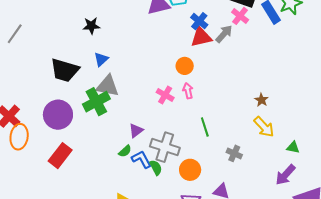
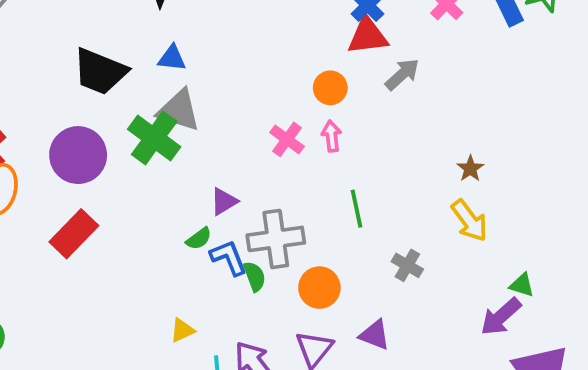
gray arrow: (224, 34) -> (402, 74), moved
blue triangle: (101, 59) -> (172, 58), turned 42
green cross: (96, 102) -> (154, 138), turned -32
gray cross: (165, 147) -> (276, 239), turned -32
green triangle: (293, 147) -> (522, 285), moved

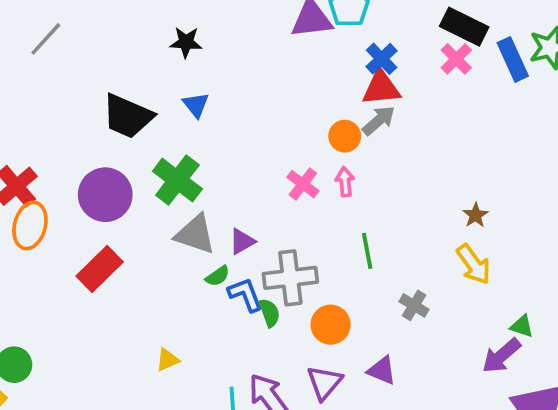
blue triangle: (172, 58) -> (196, 105), turned 44
gray arrow: (402, 74) -> (379, 120), moved
gray triangle: (179, 110) -> (195, 234), moved
yellow triangle: (182, 330) -> (168, 360), moved

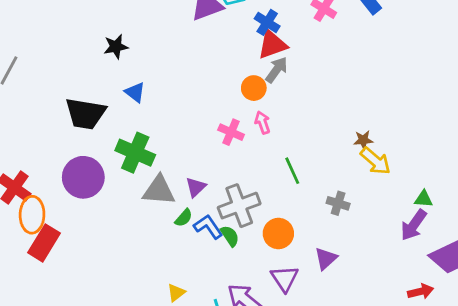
brown star: (476, 215) -> (363, 140), moved, turned -30
red rectangle: (100, 269) -> (44, 243), moved
yellow triangle: (168, 360) -> (176, 293), moved
purple triangle: (382, 370) -> (326, 259), turned -50

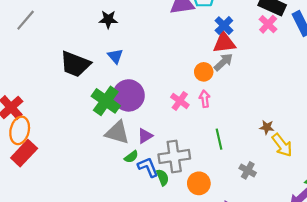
brown star: (363, 140) -> (267, 127), moved
purple circle: (83, 177) -> (129, 95), moved

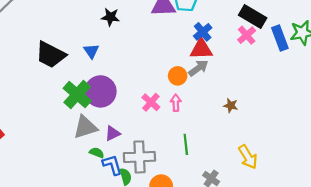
black star: (108, 19) -> (110, 17), moved
brown star: (267, 127) -> (231, 105), moved
gray triangle: (117, 133) -> (85, 127), turned -40
green semicircle: (131, 157) -> (97, 153), turned -128

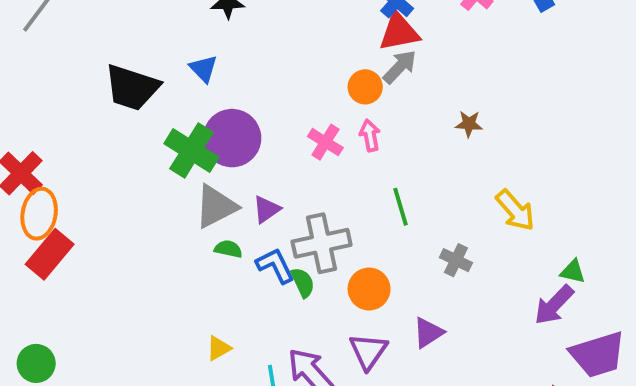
green semicircle: (97, 153) -> (228, 249), moved

